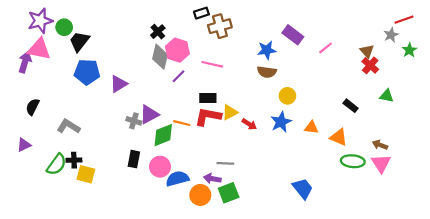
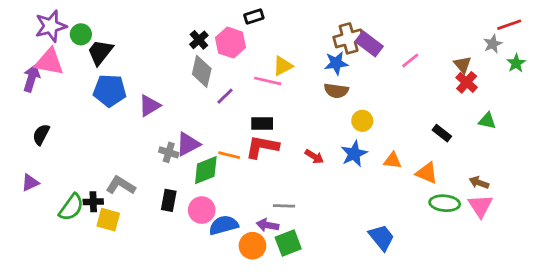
brown cross: (220, 26) -> (349, 38), moved
pink hexagon: (177, 50) -> (231, 43), moved
yellow triangle: (230, 112) -> (283, 66), moved
gray L-shape: (69, 126) -> (121, 185), moved

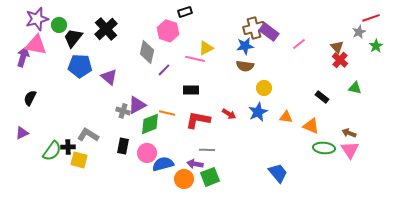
black cross: (199, 40) -> (106, 29), moved, size x1.6
purple triangle: (150, 106) -> (109, 77), turned -48
red L-shape: (262, 147) -> (198, 120), moved

